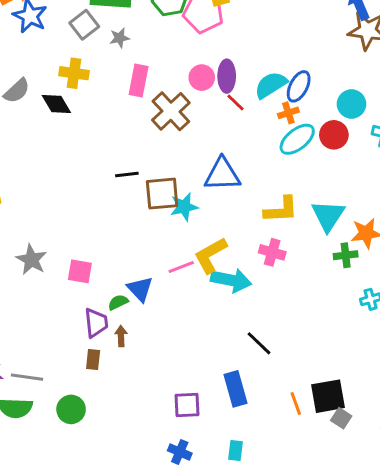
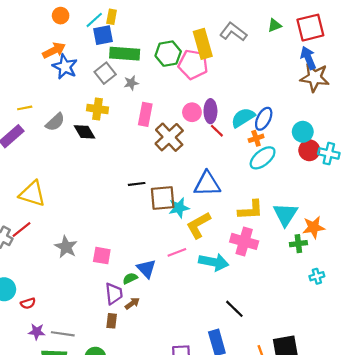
red circle: (334, 135) -> (309, 150), moved
pink cross: (272, 252) -> (244, 241), size x1.4
yellow L-shape: (211, 255) -> (199, 225), moved
brown arrow: (121, 336) -> (132, 303), turned 56

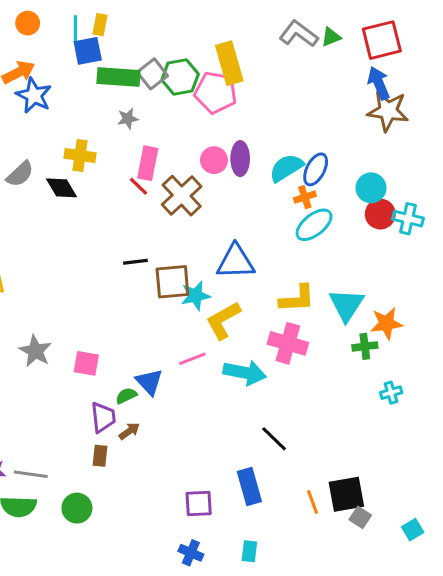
cyan line: (94, 20) -> (75, 29), turned -48
gray L-shape: (233, 32) -> (299, 34), moved
gray square: (105, 73) -> (152, 74), moved
red line: (217, 131) -> (139, 186), moved

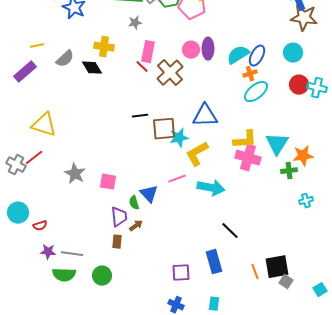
cyan circle: (371, 188) -> (293, 53), moved
pink cross: (288, 343) -> (248, 158), moved
green semicircle: (126, 396) -> (134, 203), turned -80

